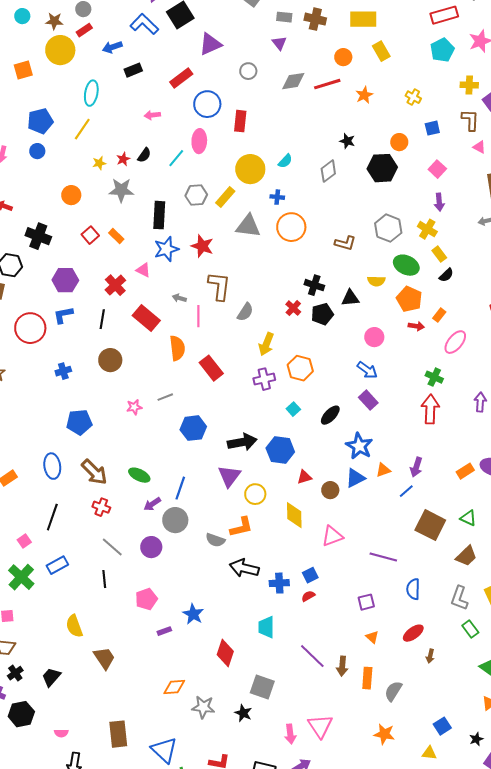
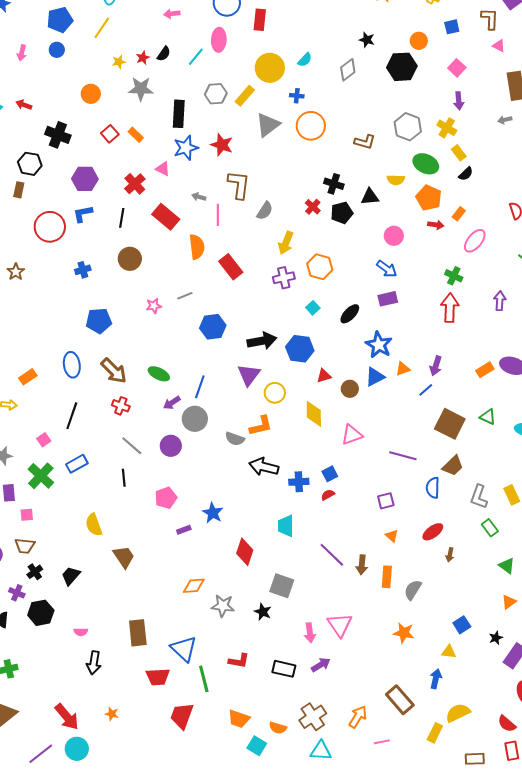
gray triangle: (248, 226) -> (268, 125), turned -44
purple rectangle: (368, 400) -> (388, 299), turned -60
brown trapezoid: (466, 556) -> (453, 466), moved

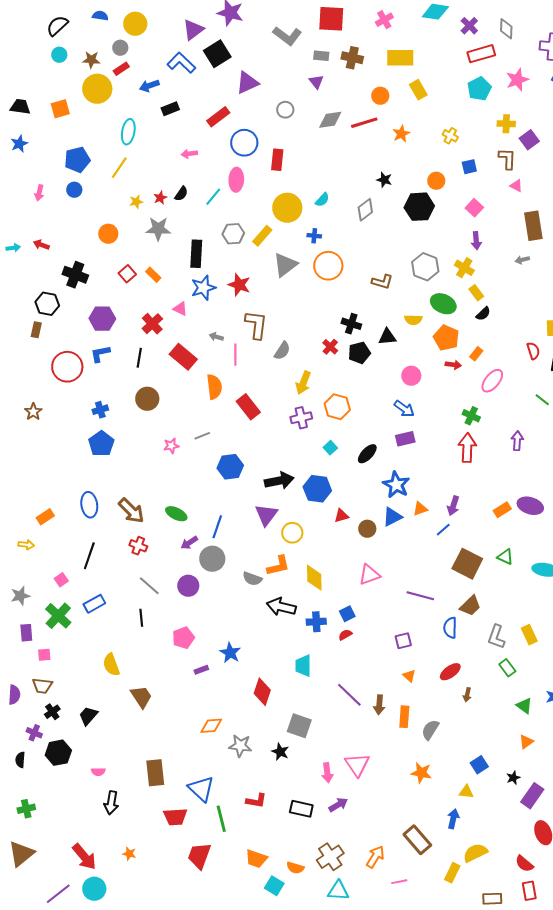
blue pentagon: (99, 321) -> (101, 444), moved, turned -30
yellow diamond: (314, 414) -> (314, 578), moved

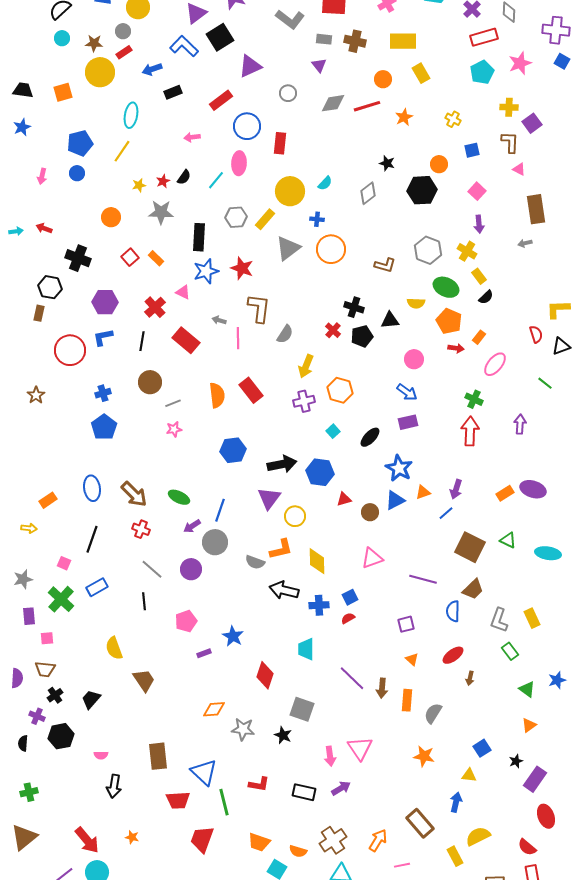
orange semicircle: (214, 387) -> (217, 395), moved
gray line: (202, 436) -> (173, 403), moved
pink square: (61, 580) -> (64, 563), turned -32
yellow rectangle: (452, 873) -> (455, 856), turned -54

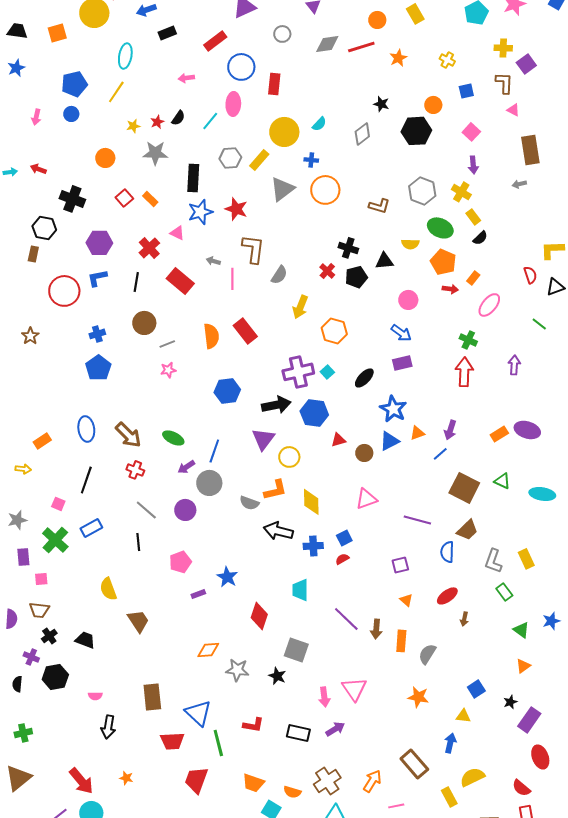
purple cross: (304, 401) -> (298, 372), moved, size x1.4
black trapezoid: (91, 699) -> (85, 640), turned 70

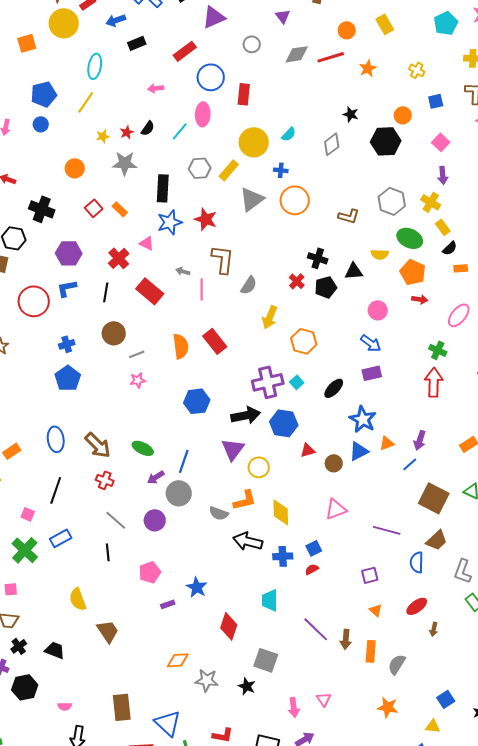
orange rectangle: (473, 278) -> (461, 268), moved, turned 48
pink triangle: (354, 689) -> (324, 699), size x0.6

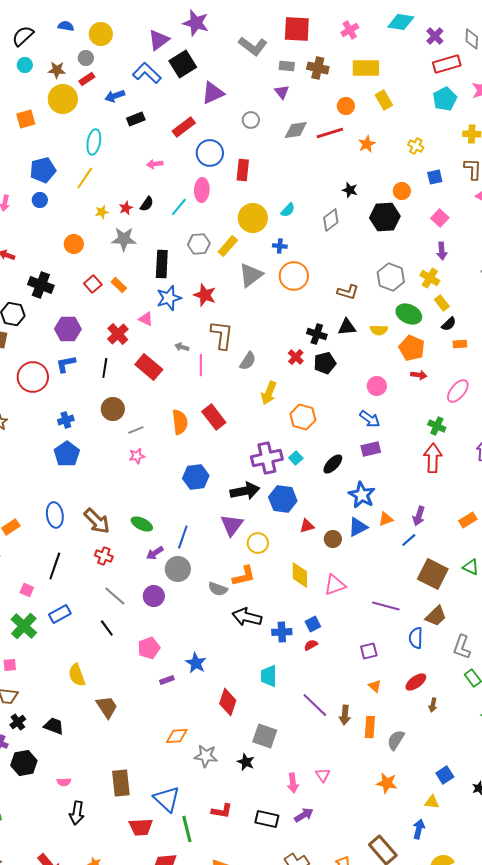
black triangle: (354, 271) -> (347, 327), moved
yellow diamond: (281, 512) -> (300, 575), moved
black line: (108, 552) -> (107, 628), turned -30

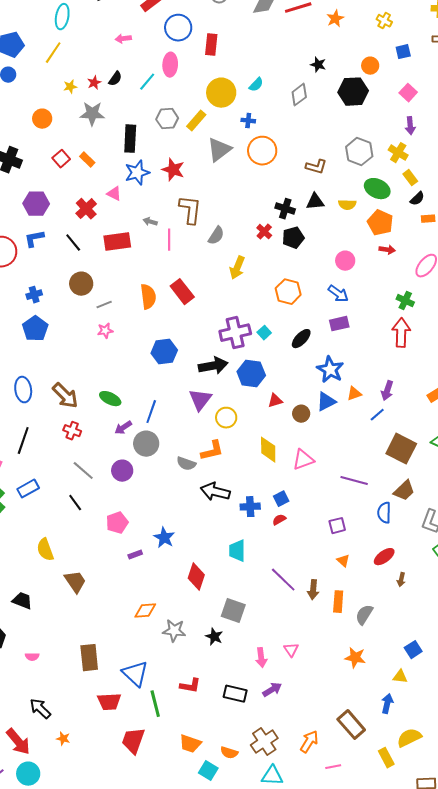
red rectangle: (149, 367) -> (117, 242), turned -48
black line: (105, 368) -> (73, 243), turned -48
orange hexagon: (303, 417) -> (288, 292), moved
black arrow: (77, 813) -> (40, 709), moved, turned 125

